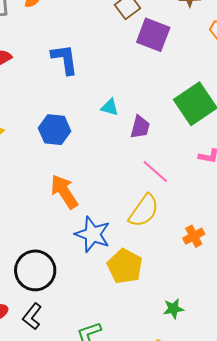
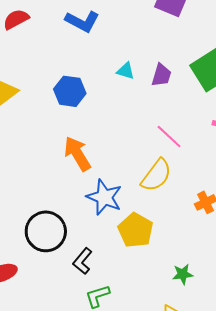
blue L-shape: (65, 59) -> (82, 21), turned 124
purple trapezoid: (140, 127) -> (161, 75), moved
black L-shape: (32, 316) -> (82, 261), moved

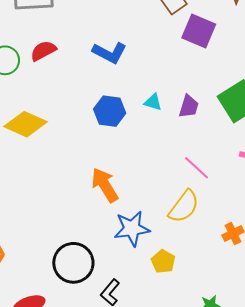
blue hexagon: (70, 91) -> (110, 111), moved
blue star: (104, 197) -> (132, 229), turned -30
yellow pentagon: (136, 230) -> (163, 261), size x0.7

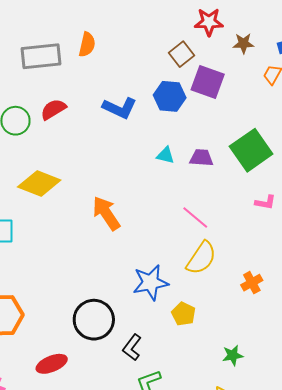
purple trapezoid: (189, 106) -> (201, 158), turned -100
blue hexagon: (110, 111) -> (170, 96), moved
pink line: (197, 168) -> (195, 217), moved
orange arrow: (105, 185) -> (106, 213), moved

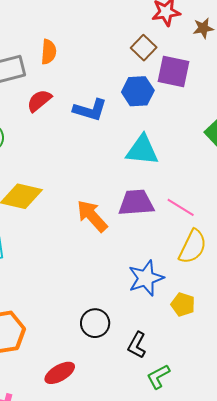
red semicircle: (53, 109) -> (39, 101), moved
cyan triangle: (165, 155) -> (142, 150), size x1.8
purple trapezoid: (201, 158) -> (136, 203), moved, size x1.5
black circle: (94, 320) -> (95, 323), size x0.7

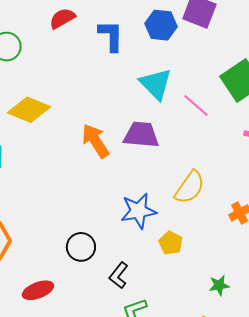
blue L-shape: (90, 110) -> (111, 36), turned -116
cyan triangle: (142, 150) -> (156, 84), turned 30
pink line: (181, 207) -> (196, 106), moved

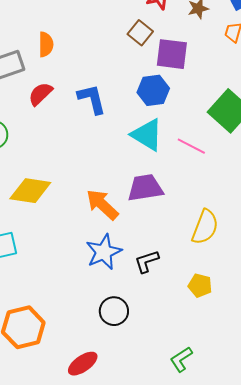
blue hexagon: (161, 25) -> (153, 90), moved
blue star: (138, 211) -> (104, 252), moved
black L-shape: (119, 275) -> (147, 261), moved, turned 48

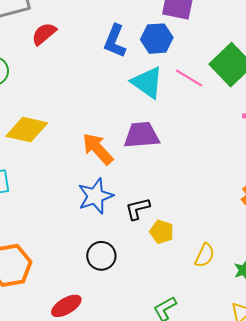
blue L-shape: (92, 99) -> (115, 41), moved, turned -148
pink line: (191, 146) -> (189, 78), moved
yellow semicircle: (205, 227) -> (205, 255), moved, size x0.7
yellow pentagon: (200, 285) -> (162, 232), moved

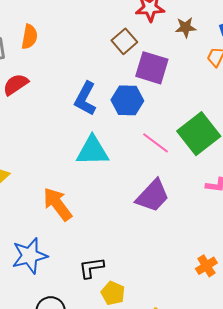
cyan triangle: (147, 82) -> (92, 151), moved, turned -42
purple trapezoid: (142, 135) -> (153, 196), moved, turned 132
blue star: (95, 196) -> (30, 256), moved

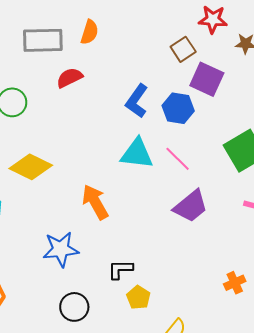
pink line: (156, 143) -> (178, 159), moved

